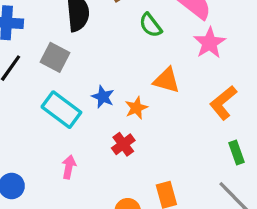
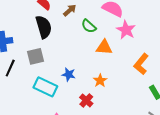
gray square: (55, 57) -> (35, 56), turned -30
orange triangle: (166, 80) -> (104, 47), moved
orange star: (136, 108) -> (100, 81), moved

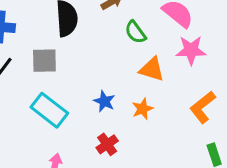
pink star: (126, 30) -> (191, 50), turned 30
blue star: (69, 74) -> (104, 101), moved
orange star: (100, 81) -> (143, 109), moved

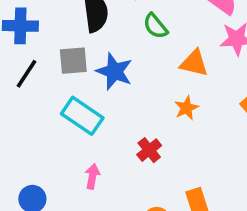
green semicircle: (135, 32) -> (155, 26), moved
blue star: (104, 101) -> (114, 71), moved, size x1.5

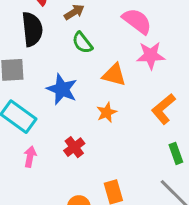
blue star: (114, 71) -> (62, 89), moved
pink arrow: (92, 176) -> (30, 157), moved

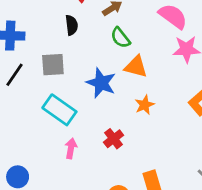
black semicircle: (32, 29) -> (72, 25), size x0.6
orange triangle: (114, 75) -> (136, 67), moved

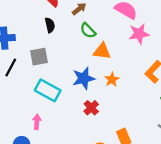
blue star: (101, 83) -> (84, 78), moved, turned -30
pink arrow: (71, 148) -> (37, 122), moved

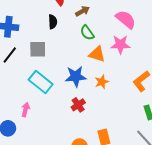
pink star: (139, 34) -> (120, 44), moved

